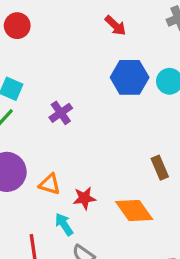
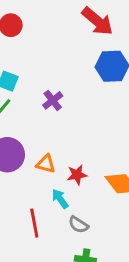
red arrow: (115, 26) -> (97, 21), size x1.6

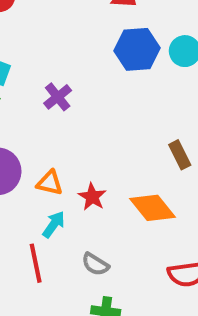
red star: (77, 175) -> (92, 197), turned -30
cyan arrow: (60, 199) -> (54, 224), moved, turned 72

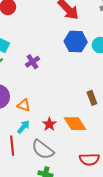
red star: (92, 197) -> (49, 124), moved
gray semicircle: (95, 264) -> (43, 149), size x1.6

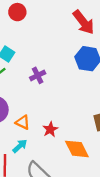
red star: (49, 124) -> (50, 129), moved

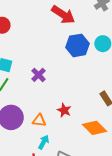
red star: (50, 129) -> (64, 110), moved

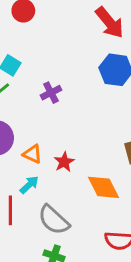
red star: (64, 110) -> (64, 162), moved

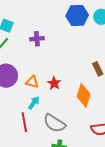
purple cross: (51, 93) -> (37, 39), turned 32
orange diamond: (103, 187) -> (84, 95), turned 55

